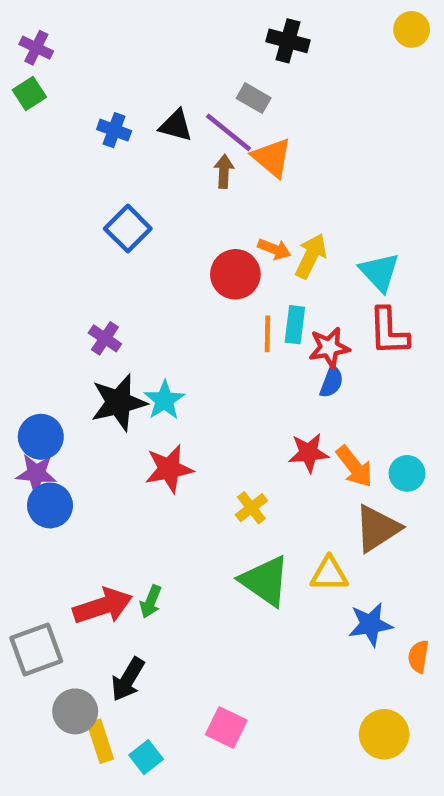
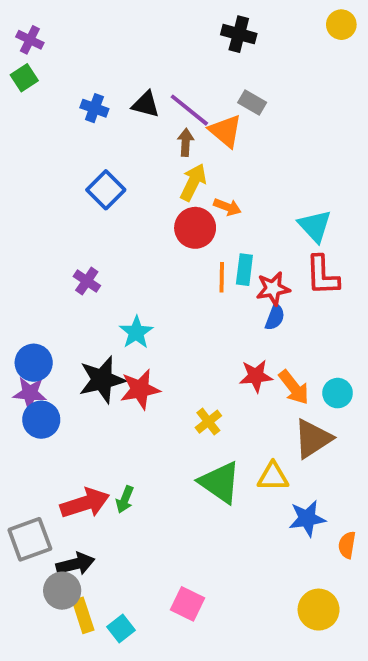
gray rectangle: (254, 98) -> (252, 102), moved
yellow arrow: (311, 256) -> (193, 182), moved
black star: (119, 402) -> (102, 380), moved
black arrow: (128, 679) -> (75, 564), moved, turned -135

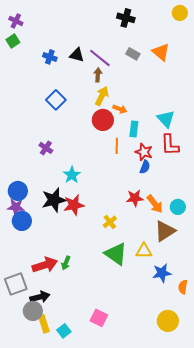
orange triangle: (225, 131) -> (161, 52), moved
cyan rectangle: (244, 270) -> (134, 129), moved
red star: (273, 289) -> (144, 152), turned 30

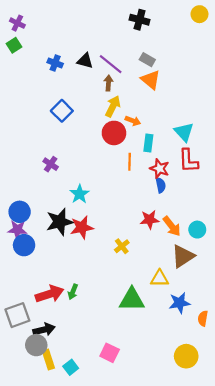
orange triangle: (161, 52) -> (151, 80), moved
blue semicircle: (145, 167) -> (161, 185), turned -32
green triangle: (116, 254) -> (132, 300), moved, turned -35

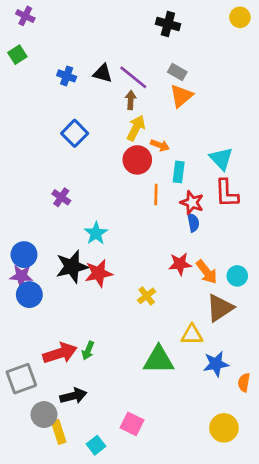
purple cross: (17, 23) -> (25, 16), moved
orange triangle: (151, 80) -> (181, 96), turned 40
black arrow: (44, 330) -> (73, 396), moved
cyan square: (71, 367) -> (96, 445), moved

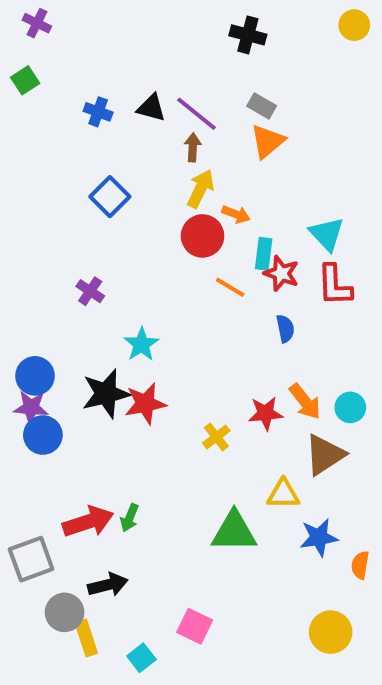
orange line: (156, 195) -> (230, 287), turned -60
red star: (192, 203) -> (281, 273), moved
red star: (180, 264) -> (266, 413), moved

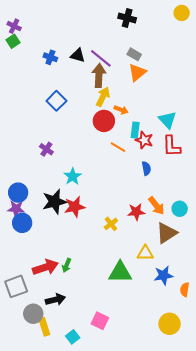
purple cross: (37, 23) -> (14, 26), moved
brown arrow: (193, 147) -> (99, 76), size x1.6

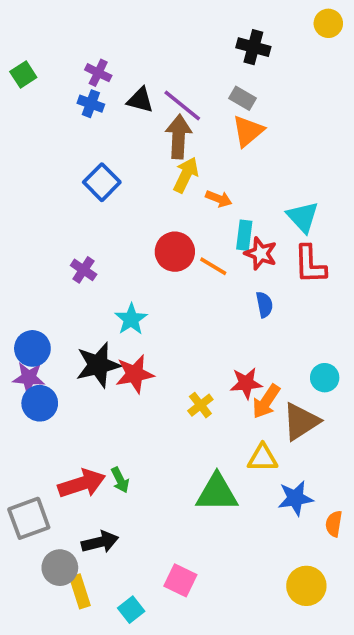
black cross: (127, 18) -> (253, 47), moved
purple cross: (14, 26) -> (98, 73), moved
red circle: (104, 121) -> (175, 252), moved
orange arrow: (156, 206) -> (266, 401), moved, turned 72
green arrow: (67, 265) -> (120, 480), turned -48

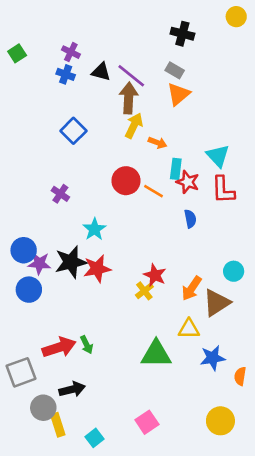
purple star: (29, 378) -> (39, 263), moved
red star: (246, 383) -> (155, 275), moved, turned 30
pink square: (180, 580) -> (147, 422), moved, turned 30

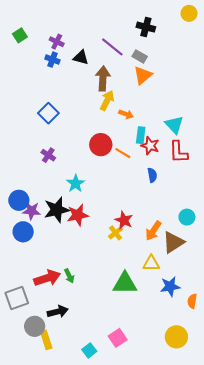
green square: (17, 53) -> (20, 35), moved
purple line: (131, 76) -> (112, 47), moved
blue square: (73, 131) -> (48, 113), moved
cyan square: (94, 438) -> (89, 350), moved

